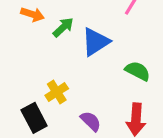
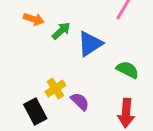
purple semicircle: (91, 121) -> (80, 101), moved

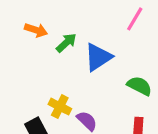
yellow cross: (55, 88) -> (60, 107), turned -30

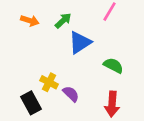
green arrow: (66, 43) -> (63, 21), moved

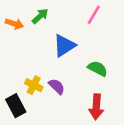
green arrow: (63, 21) -> (40, 16), moved
purple semicircle: (71, 94) -> (57, 86), moved

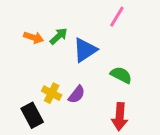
green arrow: (40, 16) -> (59, 36), moved
orange arrow: (14, 24) -> (34, 38), moved
purple semicircle: (57, 86) -> (77, 94), turned 84

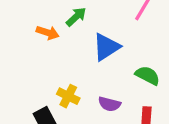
green arrow: (59, 36) -> (76, 17), moved
purple semicircle: (77, 94) -> (109, 104), moved, turned 66

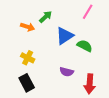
green semicircle: (148, 75) -> (85, 46), moved
yellow cross: (68, 96) -> (28, 58), moved

